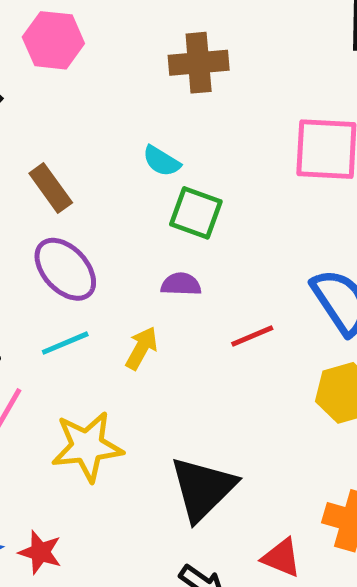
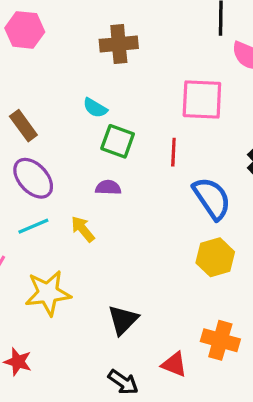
red line: (252, 336) -> (173, 152), moved, turned -64
yellow arrow: (141, 348) -> (83, 229), turned -68
black triangle: (203, 489) -> (123, 320), size x0.7

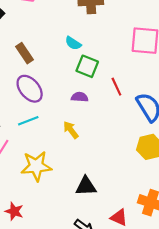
red line: (173, 152) -> (116, 87), moved, turned -30
yellow arrow: (83, 229) -> (71, 130), moved
black triangle: (123, 320) -> (86, 186), turned 40

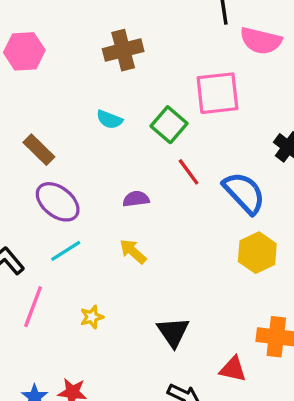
green square: (87, 66) -> (169, 125), moved, turned 30
yellow star: (36, 166) -> (92, 317), size x0.5
black triangle: (86, 186) -> (173, 332), turned -50

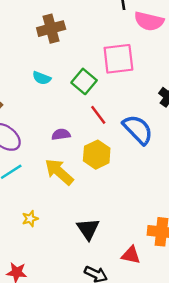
yellow arrow: (133, 251) -> (59, 172), size x1.5
yellow hexagon: (257, 253) -> (97, 155), moved

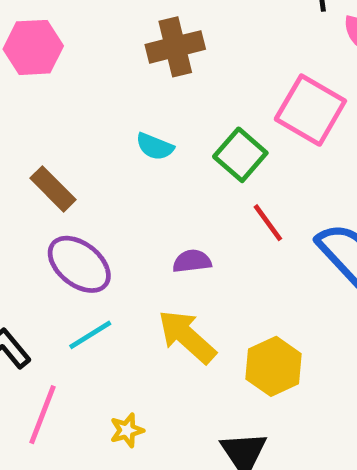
pink square: (118, 59) -> (310, 110), turned 36
yellow hexagon: (97, 155) -> (274, 366), moved

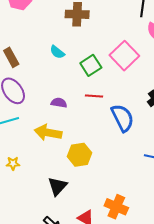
red line: (268, 223) -> (94, 96), turned -66
yellow arrow: (187, 337) -> (48, 133), turned -48

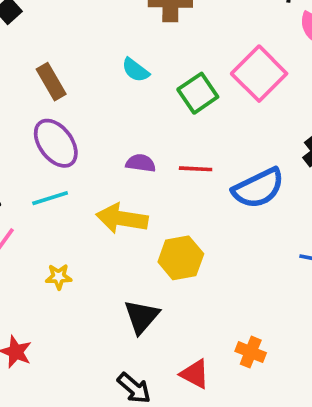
red line: (94, 96) -> (196, 169), moved
blue semicircle: (123, 118) -> (258, 188), turned 92
orange cross: (116, 207) -> (251, 352), size x0.7

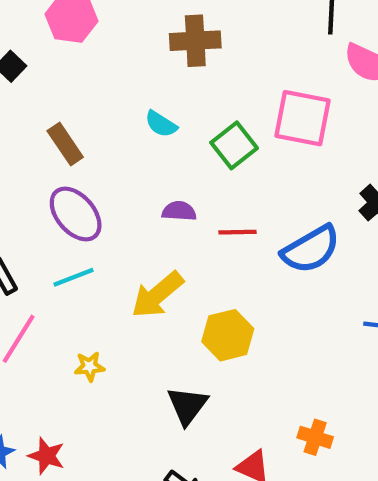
pink square: (259, 74) -> (303, 118), turned -30
purple semicircle: (141, 163) -> (179, 211), moved
yellow arrow: (122, 219) -> (157, 295), turned -45

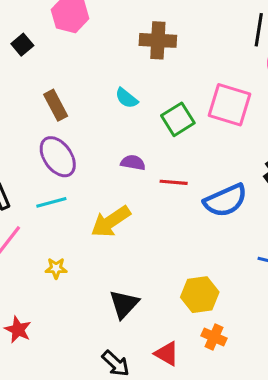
yellow hexagon: (228, 335) -> (200, 295), moved

